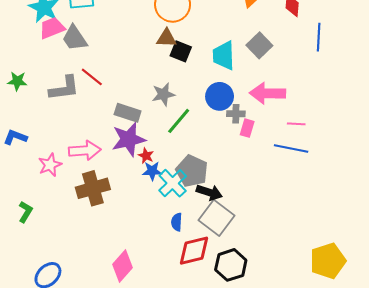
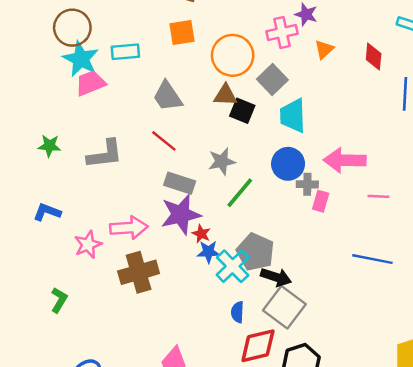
gray trapezoid: (74, 38) -> (168, 96), moved
gray square: (259, 45) -> (272, 79), moved
red line: (92, 77) -> (164, 141), moved
blue line: (291, 148) -> (372, 259), moved

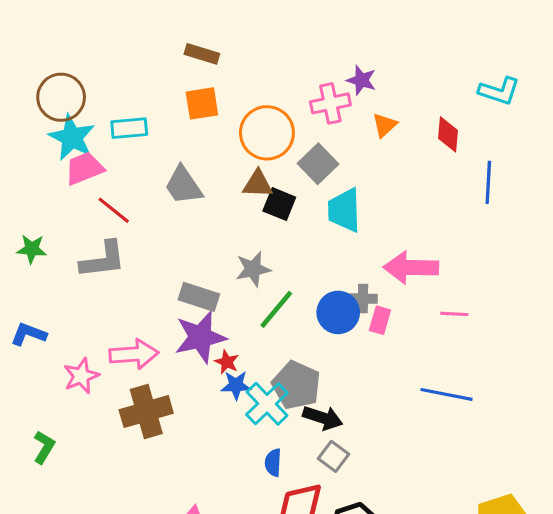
red line: (164, 141) -> (114, 210), moved
blue circle: (288, 164) -> (338, 312), moved
gray square: (284, 307) -> (334, 456), size x0.6

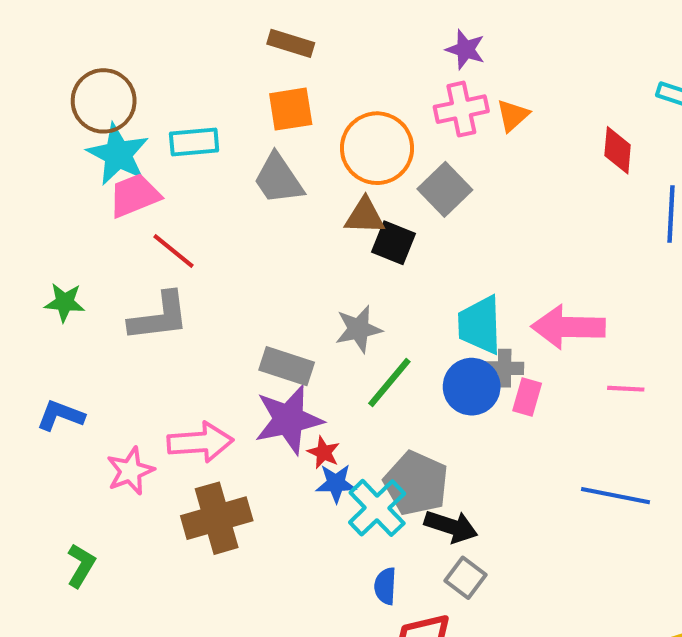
purple star: (361, 80) -> (465, 49), moved
orange triangle: (385, 125) -> (513, 115), moved
gray trapezoid: (183, 185) -> (278, 179), moved
cyan trapezoid: (344, 210) -> (480, 325), moved

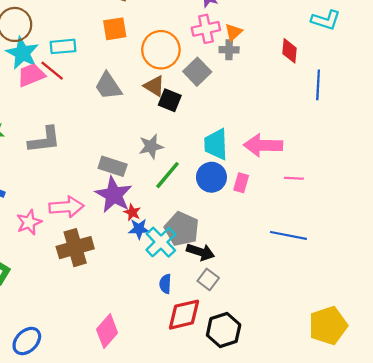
gray trapezoid: (278, 179) -> (108, 86), moved
brown triangle: (365, 216) -> (154, 86), turned 30
red line: (174, 251) -> (52, 71), moved
gray cross: (504, 368) -> (229, 50), moved
purple star: (289, 420) -> (114, 195), turned -30

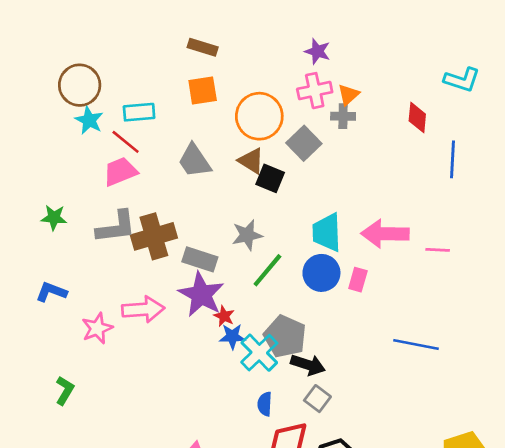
cyan star: (22, 53) -> (89, 120), size x0.7
pink trapezoid: (31, 75) -> (120, 172), moved
pink line: (294, 178) -> (438, 250), moved
brown cross: (75, 248) -> (154, 236), moved

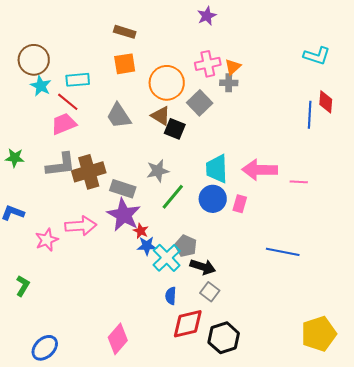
purple star: (317, 51) -> (207, 16), moved, turned 30
red diamond: (417, 118) -> (326, 102), moved
gray pentagon: (285, 336) -> (186, 246), size x0.7

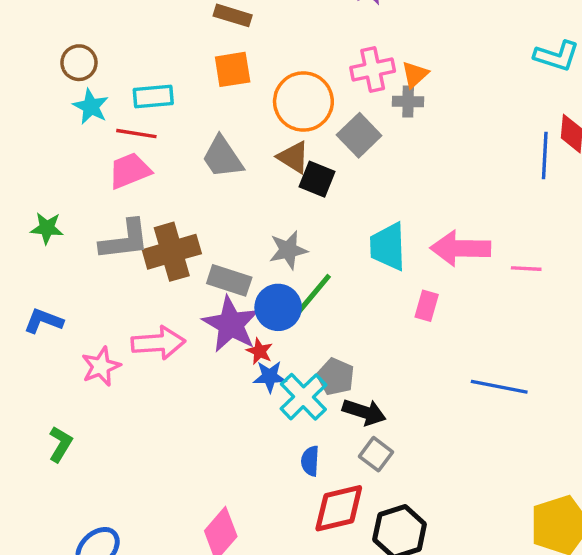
brown circle: (34, 60) -> (79, 63), size x0.7
red line: (68, 102) -> (136, 134), turned -30
blue circle: (213, 199) -> (278, 307), moved

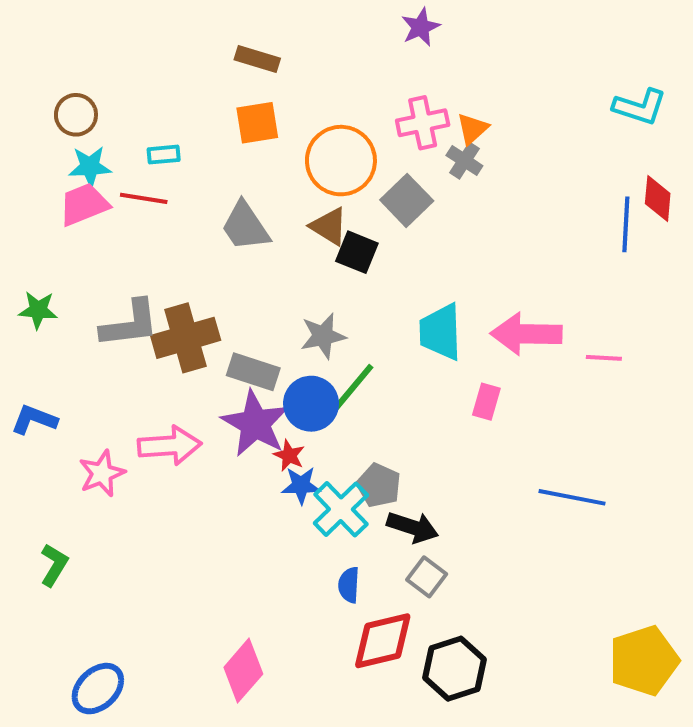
cyan rectangle: (153, 96) -> (164, 155), size x0.7
gray cross: (408, 102) -> (464, 161), turned 32
cyan star: (91, 107) -> (90, 167), turned -30
pink trapezoid: (130, 171) -> (84, 204), moved

